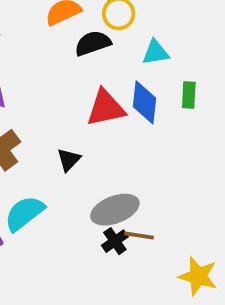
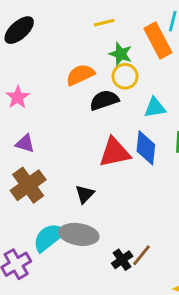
gray ellipse: (115, 210) -> (79, 234), moved, turned 30
brown line: (139, 236) -> (141, 255), turned -60

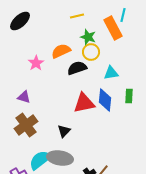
pink star: (18, 97) -> (36, 63), moved

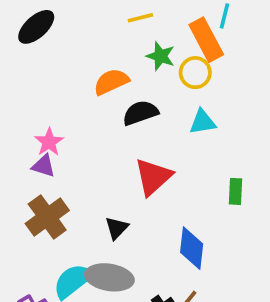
yellow circle: (91, 52) -> (195, 73), moved
pink star: (36, 63) -> (49, 142), moved
green rectangle: (129, 96) -> (235, 191), moved
blue diamond: (105, 100) -> (192, 248), moved
red triangle: (84, 103) -> (153, 177), turned -30

